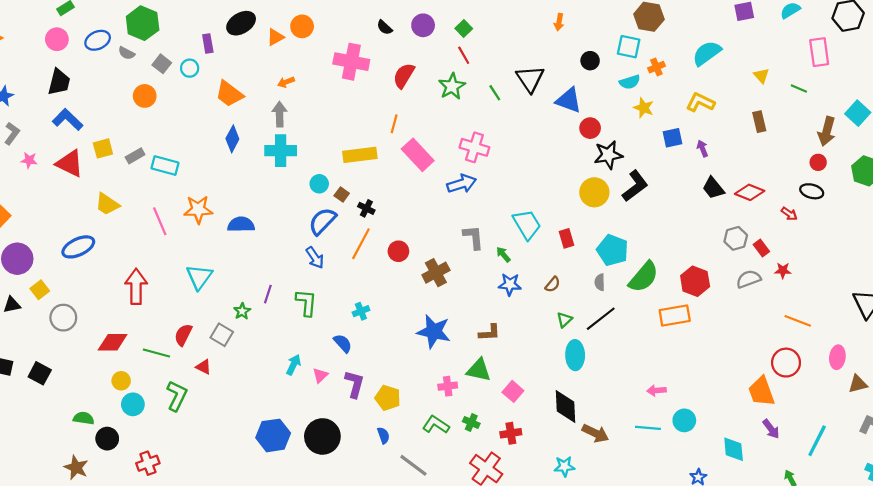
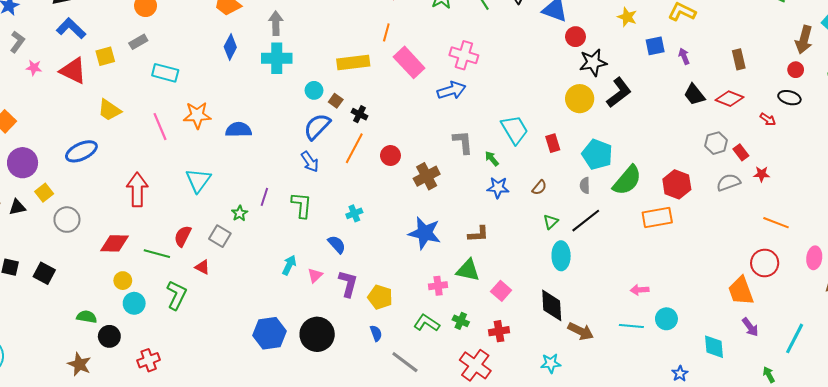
brown rectangle: (759, 122) -> (739, 59), moved
gray rectangle: (135, 156) -> (138, 42), moved

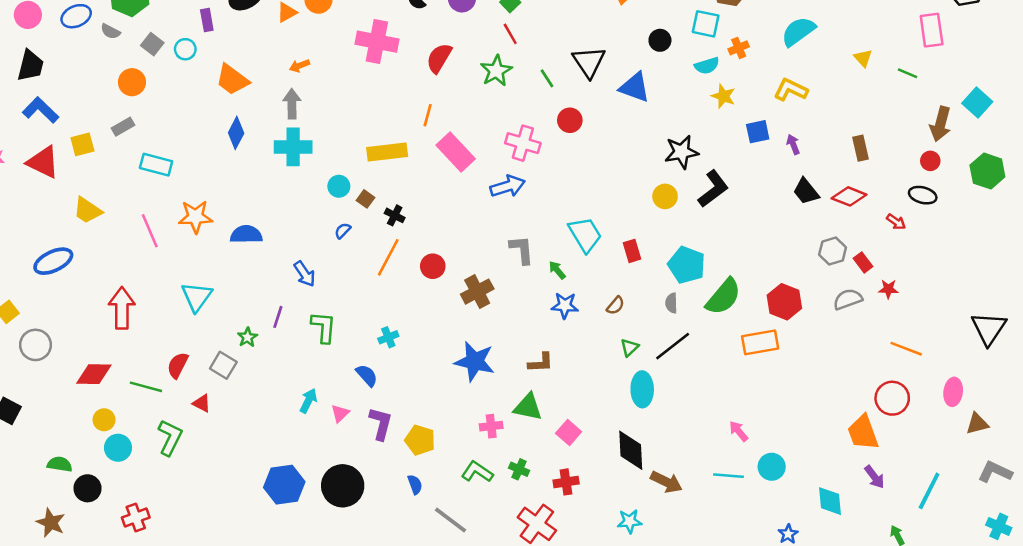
red circle: (575, 37) -> (570, 120), moved
yellow circle: (580, 99) -> (665, 196), size x0.7
blue semicircle: (317, 127) -> (343, 231), size x0.5
blue arrow: (310, 162) -> (305, 274), moved
pink arrow: (640, 290) -> (739, 431), turned 54

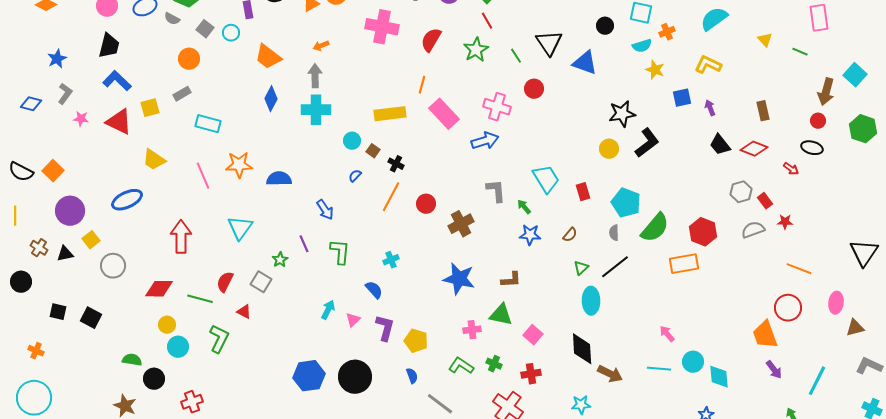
purple line: (278, 317) -> (304, 244), turned -42
cyan diamond: (830, 501) -> (719, 377), moved

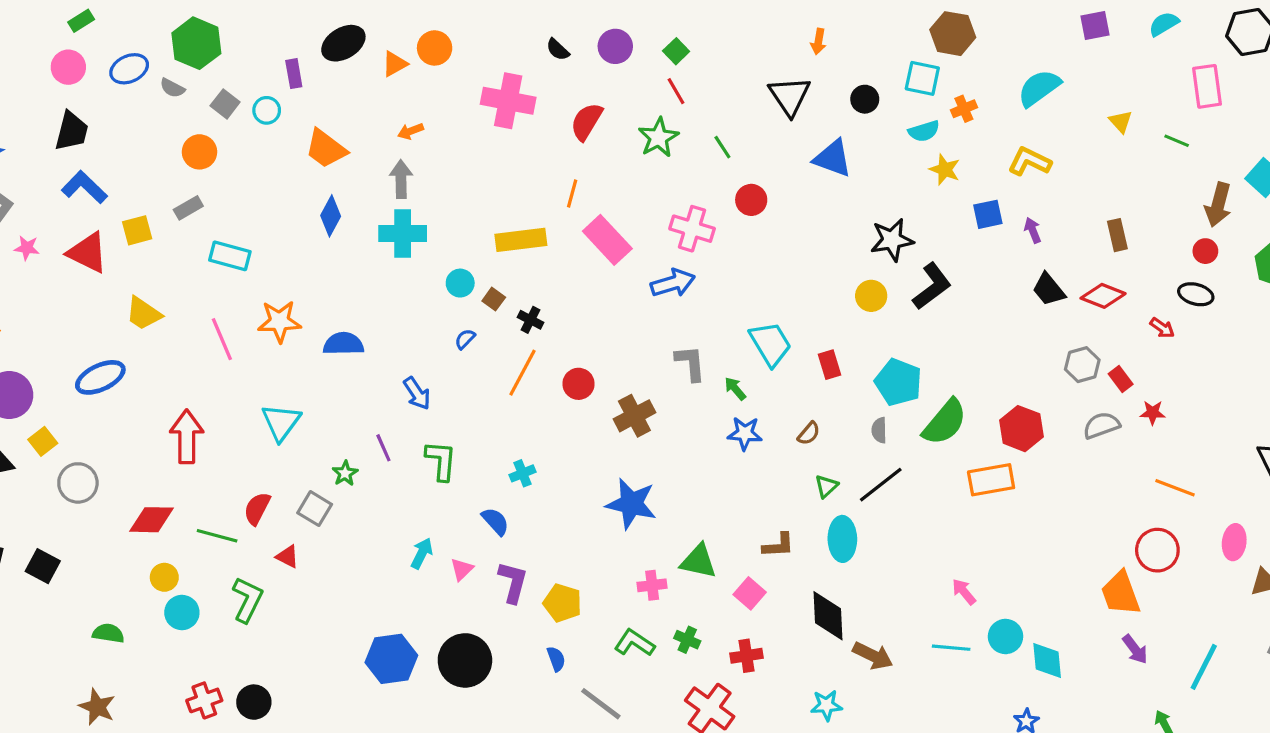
black triangle: (549, 43) -> (790, 96), moved
brown L-shape: (511, 280) -> (778, 545), moved
black circle: (154, 379) -> (254, 702), moved

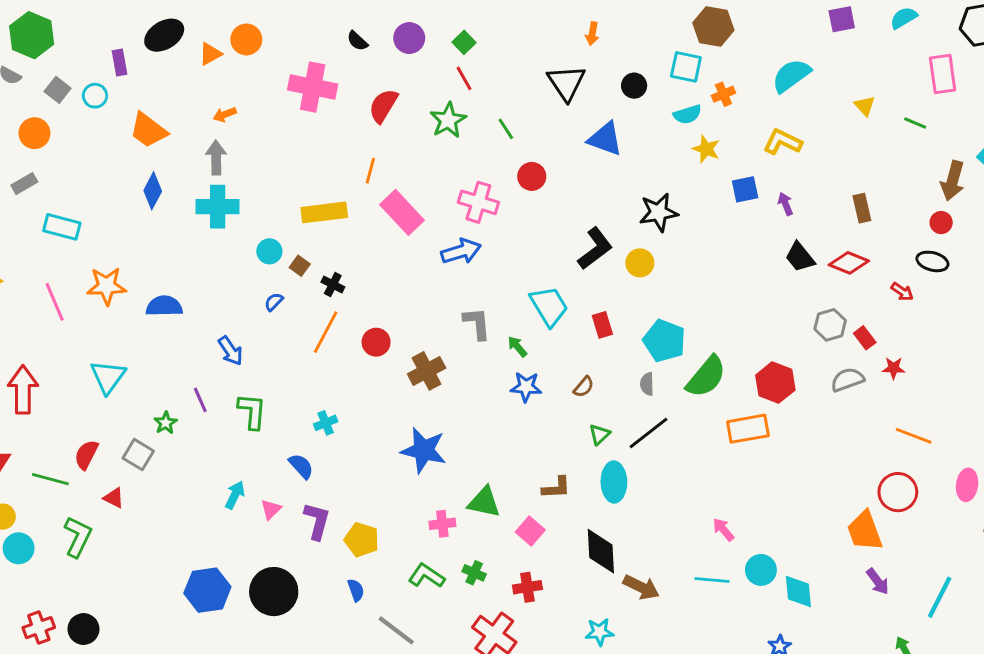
black L-shape: (932, 286) -> (595, 248), moved

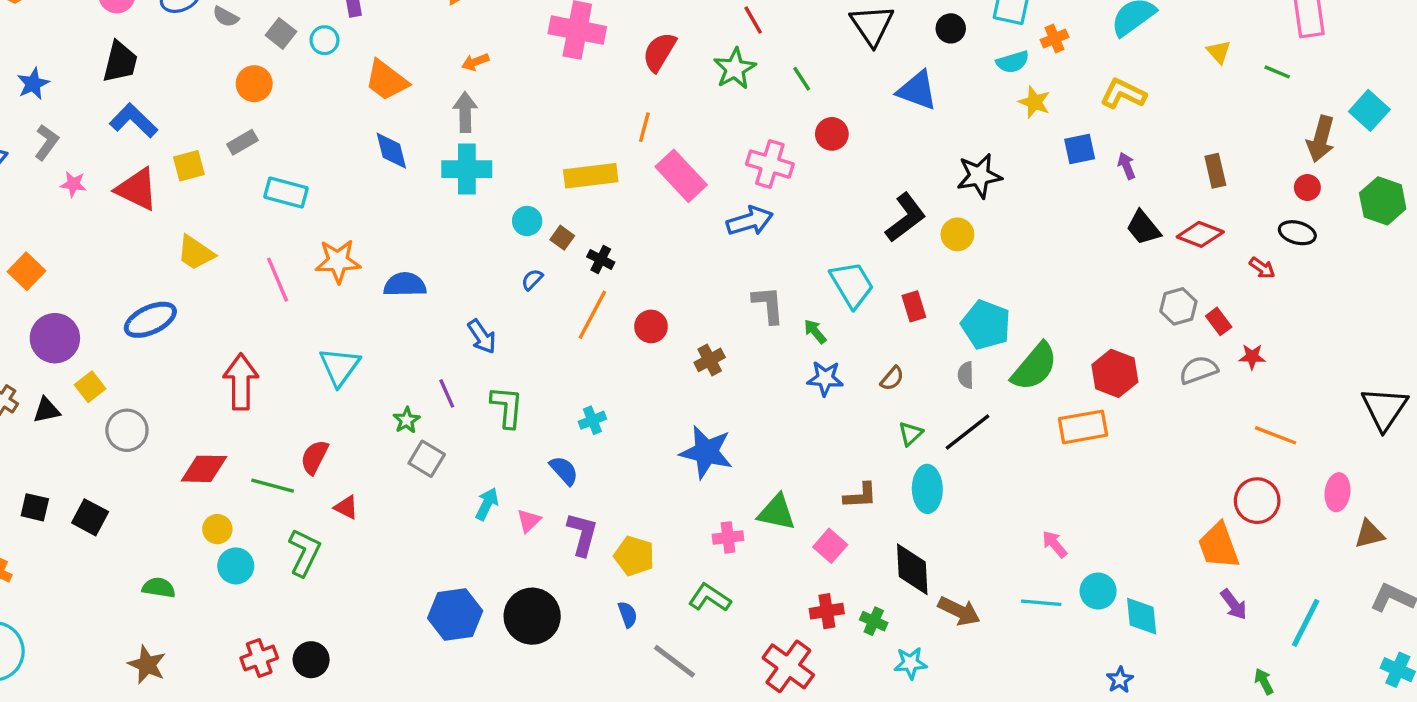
blue diamond: (153, 191) -> (391, 151), turned -42
brown cross: (427, 371) -> (710, 360), size x0.7
gray square: (138, 455) -> (427, 459), moved
green cross: (474, 573) -> (874, 621), moved

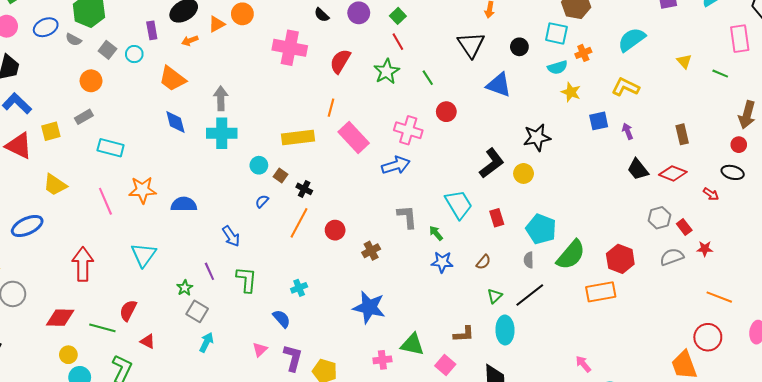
orange arrow: (475, 62) -> (190, 41), moved
cyan arrow: (487, 504) -> (206, 342), moved

